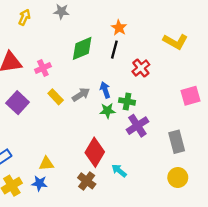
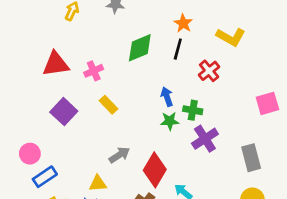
yellow L-shape: (175, 41) -> (231, 37), moved
gray arrow: (81, 95) -> (119, 155), moved

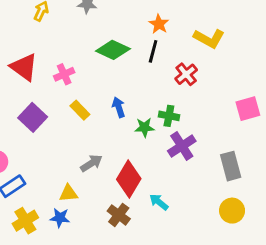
green diamond: (140, 48) -> (113, 50), turned 48
red triangle: (56, 64) -> (24, 67), turned 44
blue arrow: (167, 97) -> (119, 107), moved

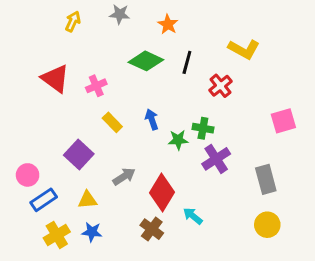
orange star: (159, 24) -> (168, 24), moved
purple square: (33, 117) -> (79, 155), moved
yellow triangle: (68, 193) -> (87, 200), moved

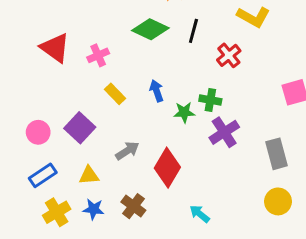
pink circle: (28, 175) -> (38, 132), moved
cyan arrow: (193, 216) -> (200, 214), moved
brown cross: (152, 229) -> (133, 206), moved

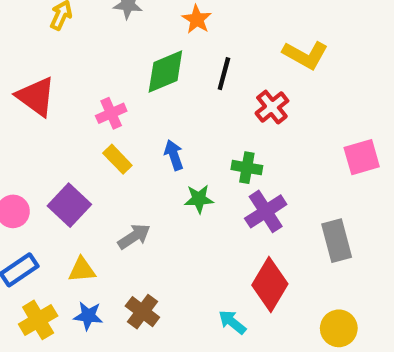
green diamond: (150, 29) -> (165, 72), turned -48
pink cross: (98, 55) -> (111, 113), moved
green star: (184, 112) -> (199, 199), moved
red diamond: (167, 168) -> (270, 284), moved
yellow circle: (278, 201) -> (339, 328), moved

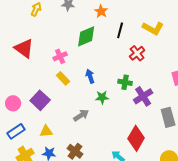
black line: (224, 74) -> (120, 30), moved
purple cross: (266, 211) -> (143, 96), moved
gray arrow: (134, 236) -> (81, 115), moved

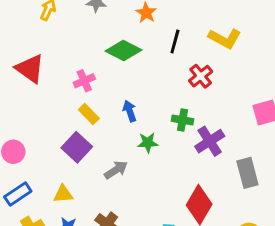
green diamond: (86, 36) -> (124, 51), turned 50
purple square: (40, 100) -> (77, 147), moved

